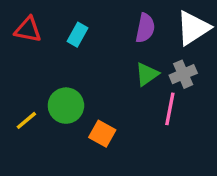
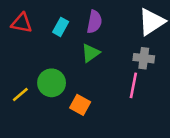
purple semicircle: (145, 28) -> (94, 22), moved
green triangle: (147, 74) -> (90, 53), moved
gray cross: (183, 74) -> (144, 58), turned 30

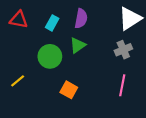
gray cross: (144, 58) -> (123, 50), turned -30
green circle: (52, 83) -> (50, 56), moved
pink line: (133, 85) -> (122, 85), moved

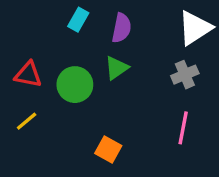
red triangle: (19, 20) -> (28, 75), moved
cyan rectangle: (52, 23) -> (78, 20), moved
orange square: (69, 90) -> (108, 150), moved

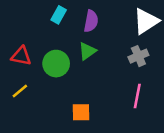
orange square: (108, 150) -> (81, 112), turned -30

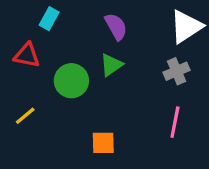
cyan rectangle: (59, 15) -> (49, 19), moved
purple semicircle: (91, 21) -> (116, 27), turned -40
red triangle: (21, 56) -> (27, 55), moved

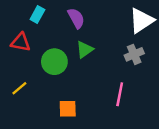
purple semicircle: (116, 27) -> (76, 18), moved
pink line: (175, 122) -> (120, 94), moved
orange square: (103, 143) -> (68, 109), moved

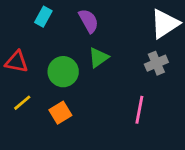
red triangle: (21, 42) -> (17, 62), moved
orange square: (68, 109) -> (60, 113), moved, turned -30

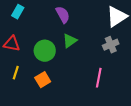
cyan rectangle: (43, 17) -> (18, 12), moved
yellow line: (22, 103) -> (16, 73), turned -32

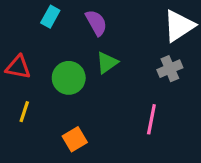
cyan rectangle: (18, 12) -> (50, 17), moved
orange square: (43, 80) -> (75, 139), moved

